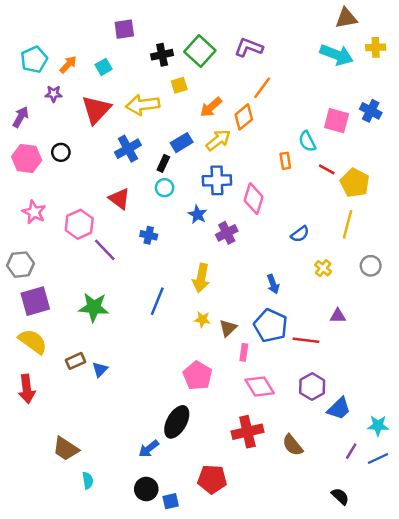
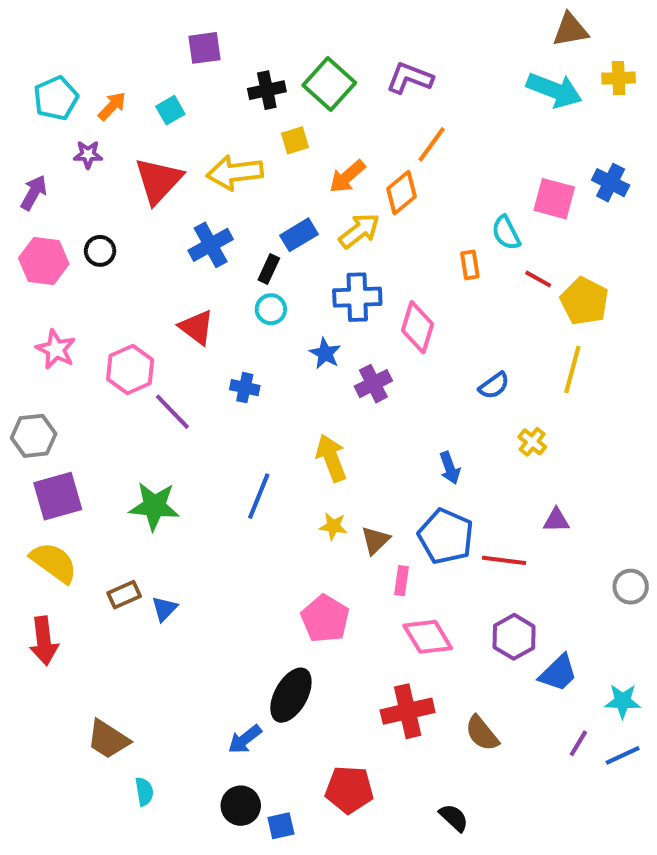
gray circle: (371, 266) -> (631, 587), moved
yellow arrow: (201, 278) -> (331, 458), turned 148
black semicircle: (340, 496) -> (454, 818), moved

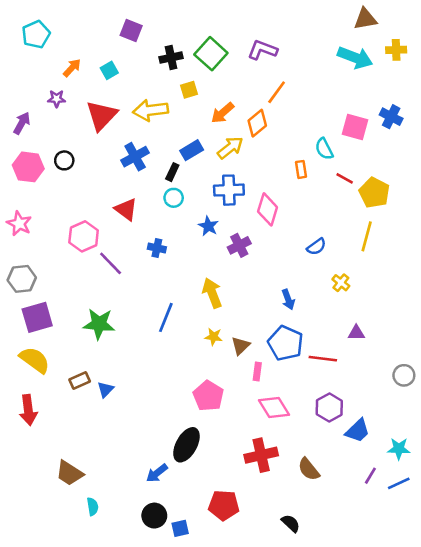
purple square: (205, 48) -> (131, 31), turned 30
cyan pentagon: (56, 98) -> (36, 34), moved
pink star: (56, 349) -> (19, 224), moved

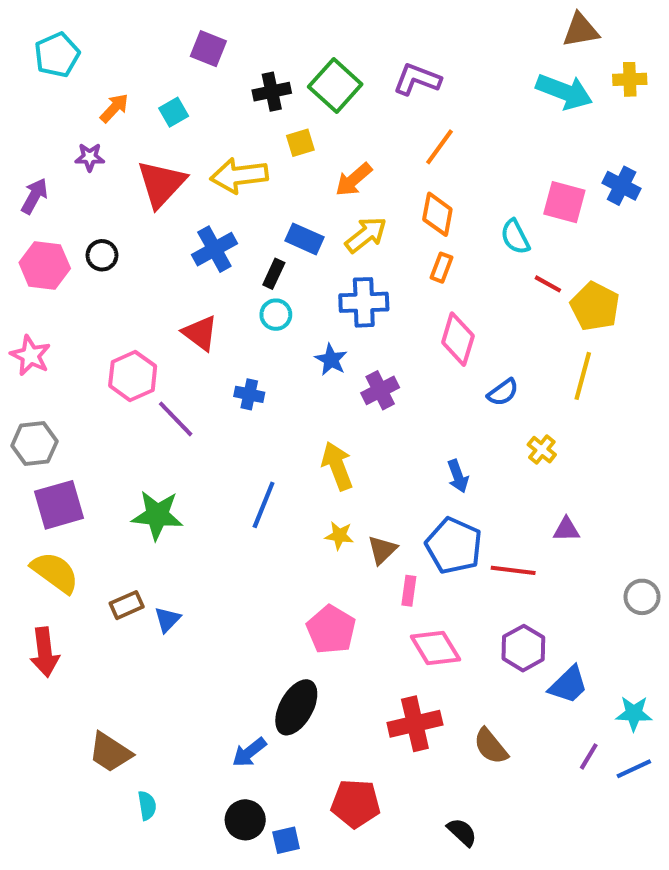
orange diamond: (257, 123) -> (437, 214), moved, turned -40
blue rectangle: (192, 150) -> (304, 239), turned 55
orange rectangle: (301, 169) -> (442, 268), moved, turned 30
pink diamond: (268, 209) -> (458, 339), moved

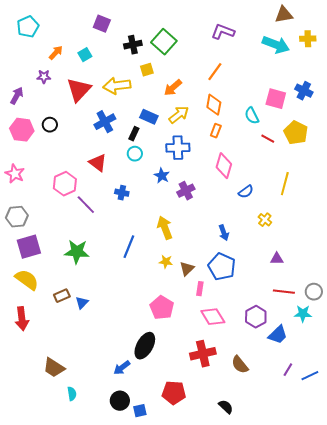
purple L-shape: (417, 79) -> (223, 32), moved
yellow pentagon: (595, 306) -> (296, 133), moved
red line: (513, 570) -> (284, 292), moved
cyan star: (634, 713) -> (303, 314), moved

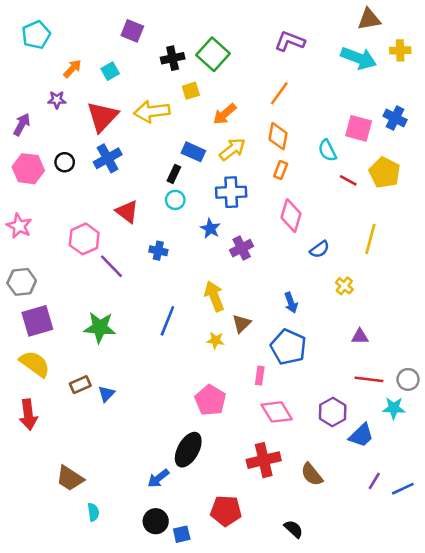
blue cross: (105, 122) -> (108, 158), moved
brown triangle: (187, 269) -> (242, 324), moved

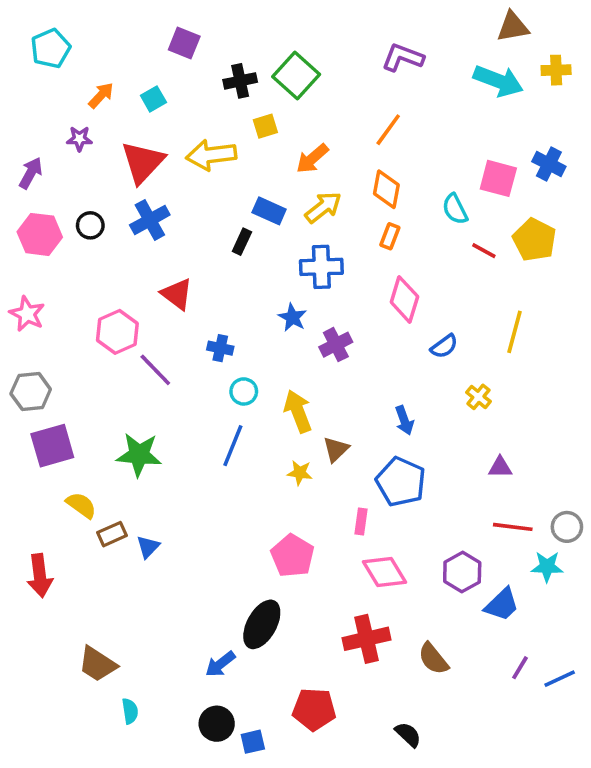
cyan circle: (175, 200) -> (244, 391), moved
yellow semicircle: (35, 364) -> (81, 505), moved, size x0.7

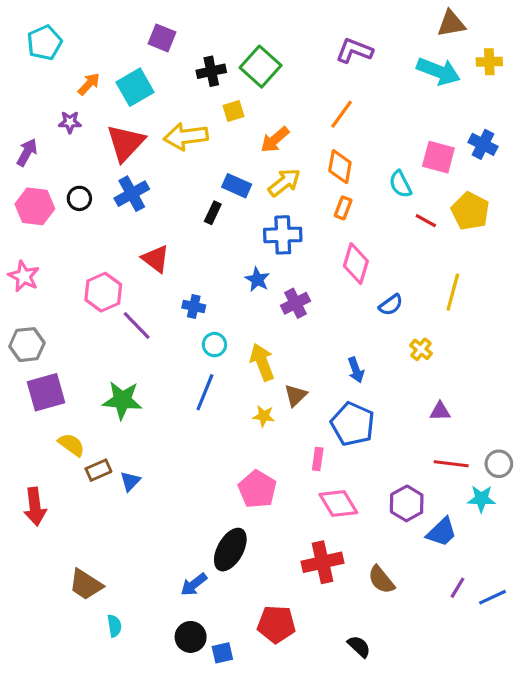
cyan square: (153, 99) -> (135, 87), size x1.6

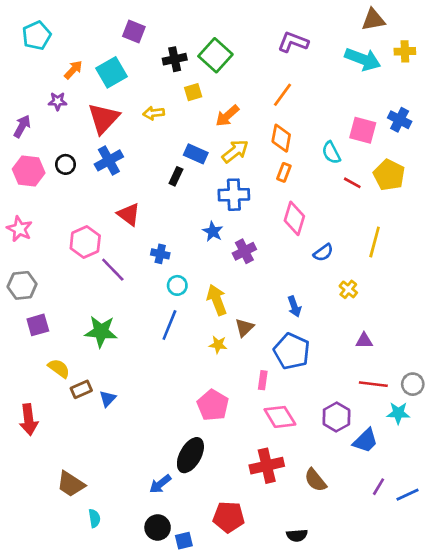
yellow arrow: (186, 136) -> (154, 113), size x0.6
purple square: (46, 392) -> (38, 325), size x0.7
black semicircle: (359, 646) -> (297, 535), turned 132

